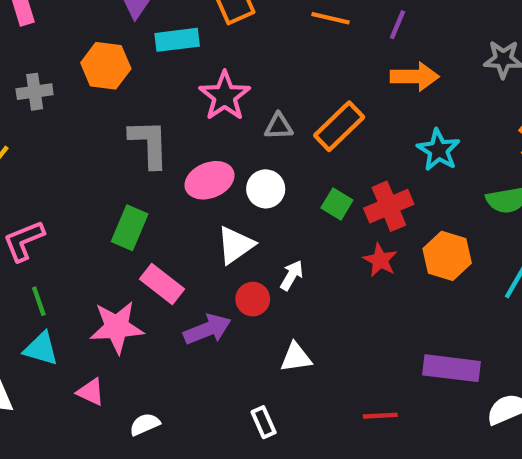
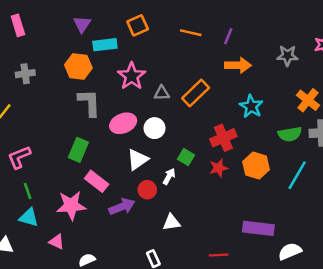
orange hexagon: (106, 66) -> (78, 66), moved
green square: (337, 204) -> (186, 157), moved
red star: (380, 260) -> (219, 168), turned 30

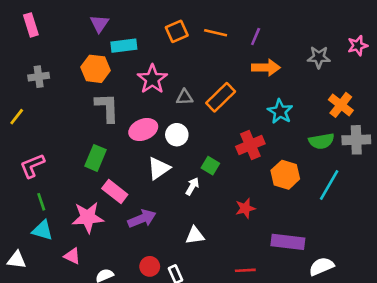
orange square: (138, 25) -> (177, 31), moved
red star: (219, 168) -> (245, 208), moved
red circle: (147, 190) -> (150, 266), moved

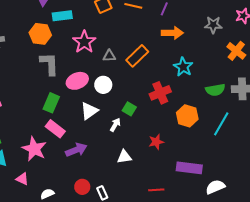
orange cross: (341, 105) -> (236, 51), moved
green rectangle: (95, 158) -> (51, 103), moved
pink star: (88, 217) -> (34, 149), turned 30
white triangle: (195, 235) -> (124, 157), moved

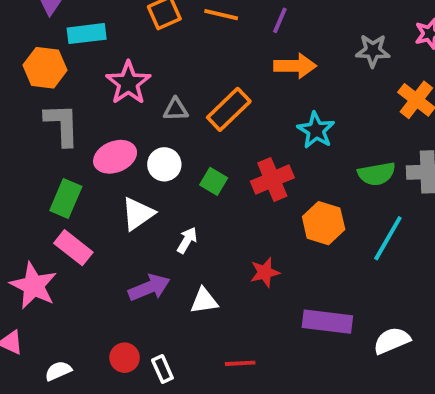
green square: (129, 109) -> (214, 181), moved
purple arrow: (76, 150) -> (149, 288), moved
white semicircle: (215, 187) -> (392, 341), moved
red line: (156, 190) -> (240, 363), moved

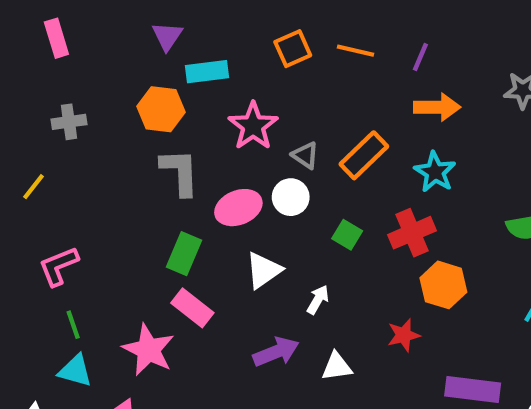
gray triangle: (176, 109) -> (305, 155), turned 36
cyan star: (316, 130) -> (435, 172), moved
white circle: (164, 164) -> (291, 197), moved
orange hexagon: (324, 223) -> (443, 285), moved

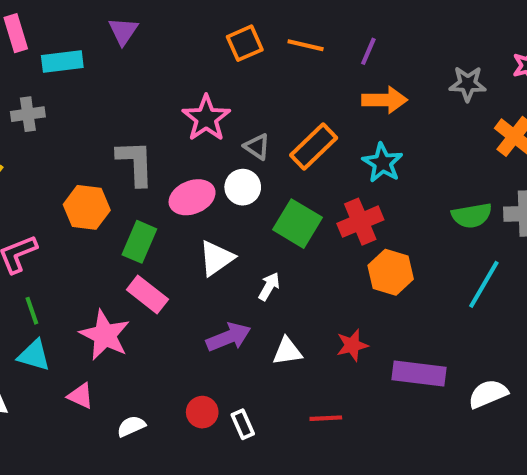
cyan rectangle: (207, 72) -> (62, 61), moved
orange hexagon: (161, 109) -> (87, 207), moved
green square: (347, 235) -> (297, 224), size x1.6
red star: (404, 335) -> (352, 345), moved

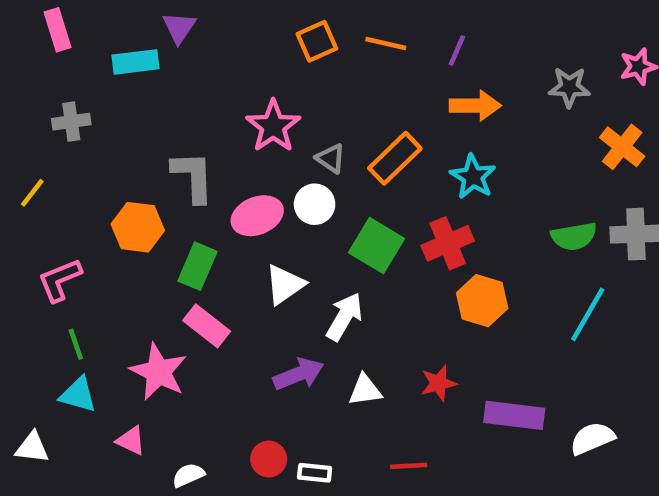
cyan rectangle: (62, 61) -> (136, 62), moved
white arrow: (269, 286) -> (344, 317), size x1.5
white rectangle: (243, 424) -> (315, 473), turned -60

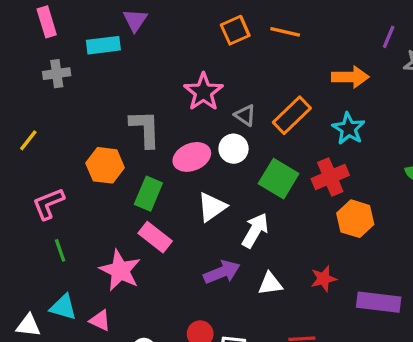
purple line: (457, 50) -> (389, 37), moved
gray cross: (71, 122) -> (57, 74), moved
cyan triangle: (78, 395) -> (63, 307), moved

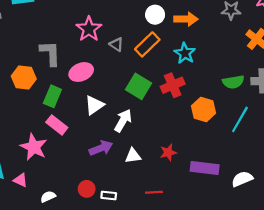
white circle: (234, 149) -> (155, 15), moved
orange hexagon: (355, 219) -> (204, 109), moved

